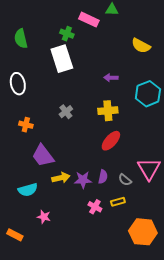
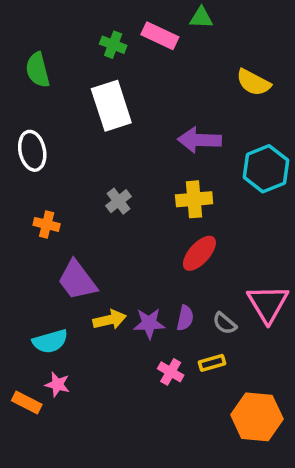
green cross: (67, 34) -> (113, 45), moved
purple arrow: (111, 78) -> (199, 140), size x1.6
pink star: (44, 217) -> (57, 385), moved
orange rectangle: (15, 235) -> (27, 402), moved

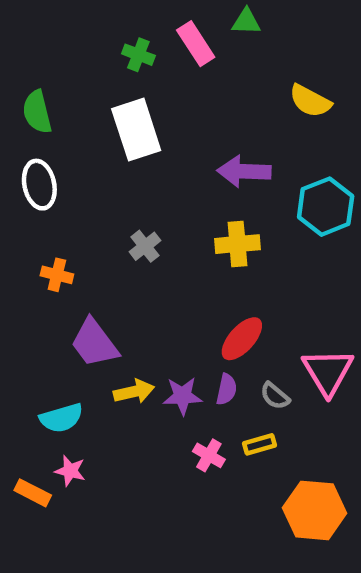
pink rectangle: (160, 36) -> (196, 44), turned 32
green semicircle: (38, 70) -> (37, 112), moved
red ellipse: (199, 253) -> (242, 339), moved

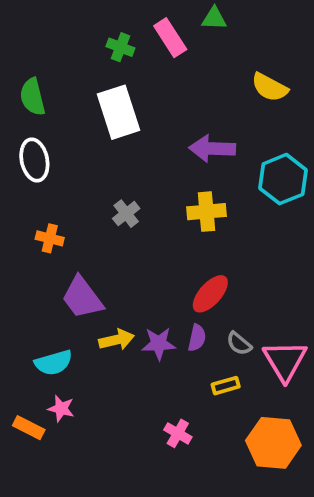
pink triangle: (328, 372) -> (285, 361), moved
pink cross: (209, 455) -> (178, 433), moved

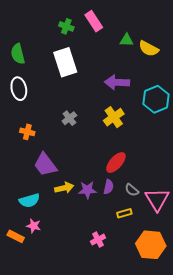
green triangle: (214, 19) -> (126, 40), moved
yellow cross: (206, 212) -> (114, 117), turned -30
pink cross: (178, 433) -> (98, 240), turned 32

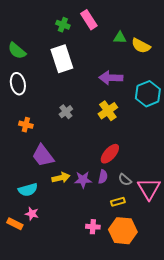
green semicircle: (18, 54) -> (17, 51), turned -36
pink cross: (98, 240) -> (93, 227), turned 32
orange hexagon: (151, 245) -> (123, 231), moved

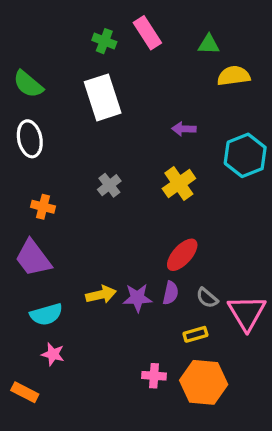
green triangle: (120, 38) -> (209, 44), moved
yellow semicircle: (141, 46) -> (234, 76), turned 144
purple arrow: (111, 78) -> (184, 129), size x0.6
purple trapezoid: (43, 156) -> (33, 258), moved
orange rectangle: (15, 224) -> (25, 392), moved

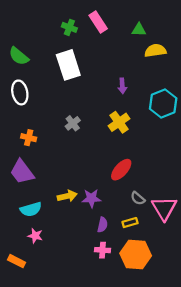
purple arrow: (184, 129) -> (122, 86), turned -96
purple semicircle: (171, 293) -> (102, 225), moved

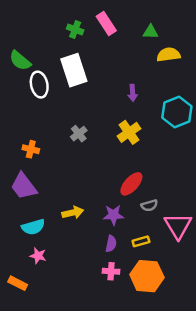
white ellipse: (20, 92) -> (39, 85), moved
purple star: (91, 198) -> (113, 215), moved
gray semicircle: (138, 198) -> (149, 205), moved, turned -56

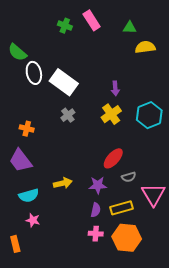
white rectangle: (74, 70) -> (64, 82), moved, turned -36
purple arrow: (133, 93) -> (115, 88), moved
cyan hexagon: (177, 112) -> (149, 115), moved
yellow rectangle: (141, 241) -> (121, 208), size x1.5
orange rectangle: (18, 283) -> (15, 244), turned 49

